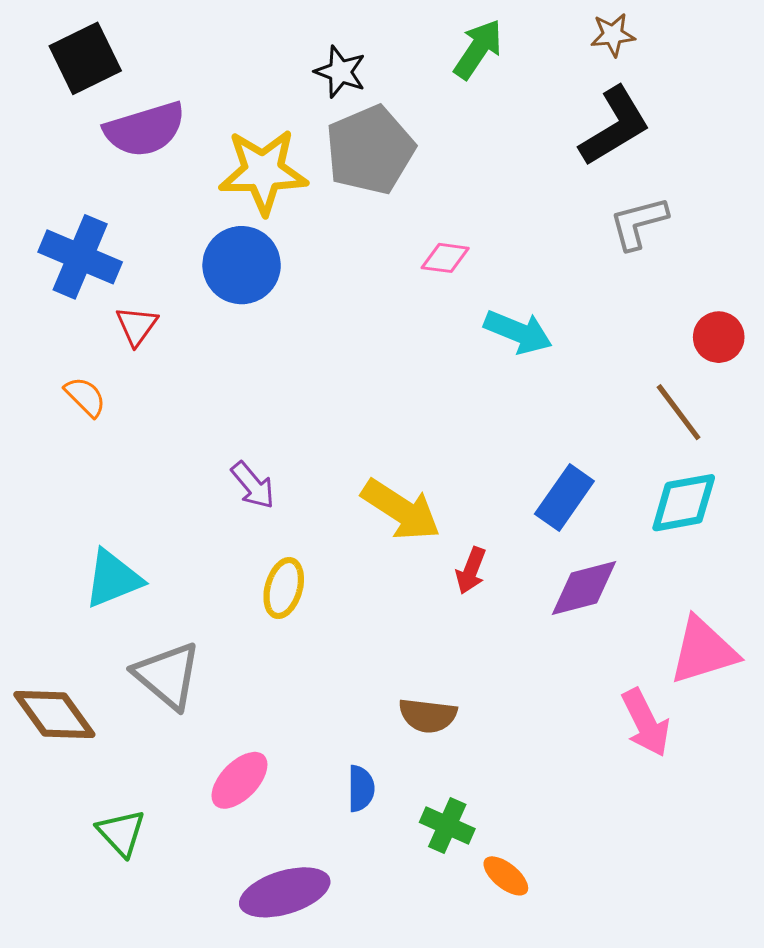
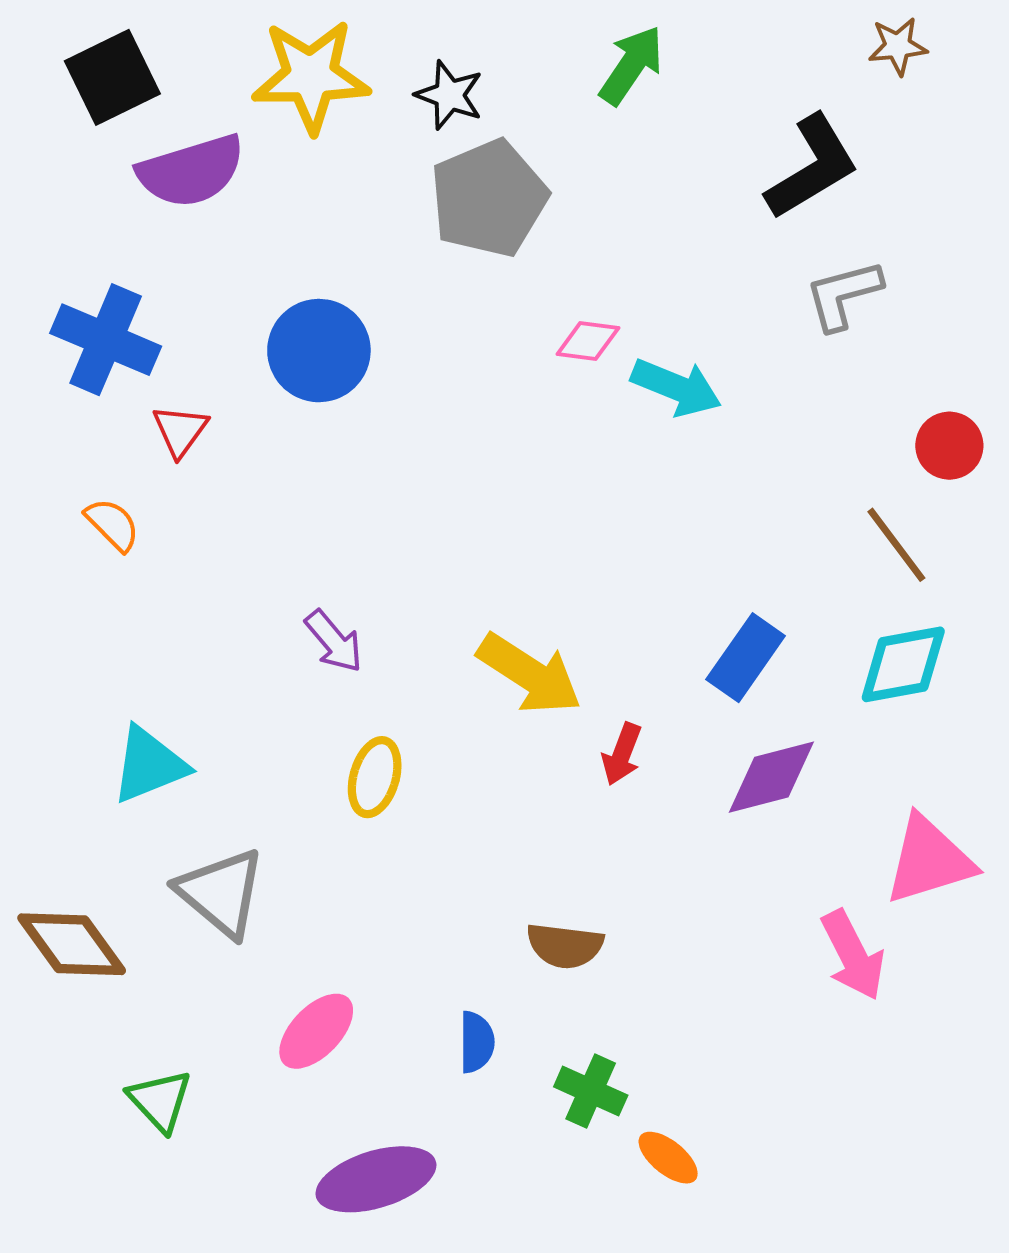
brown star: (613, 35) -> (898, 46), moved
yellow star: (263, 172) -> (311, 76), moved
cyan arrow: (518, 332) -> (676, 387), moved

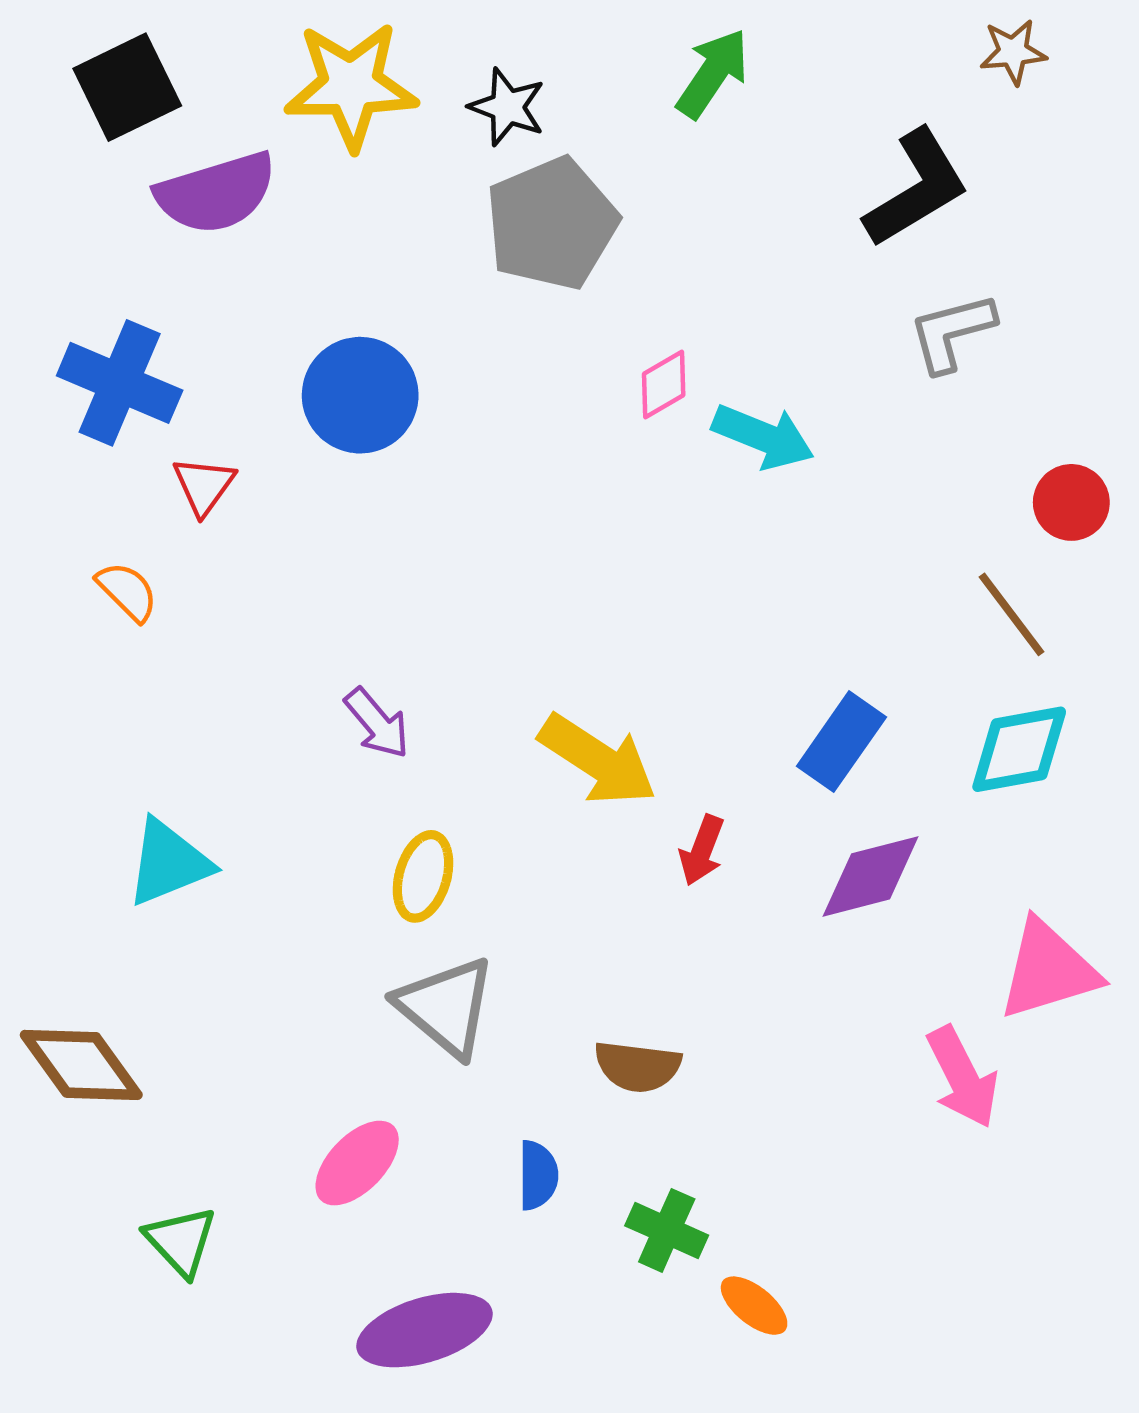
pink diamond: (588, 341) -> (664, 384), turned -38
gray triangle: (221, 893) -> (446, 1007), moved

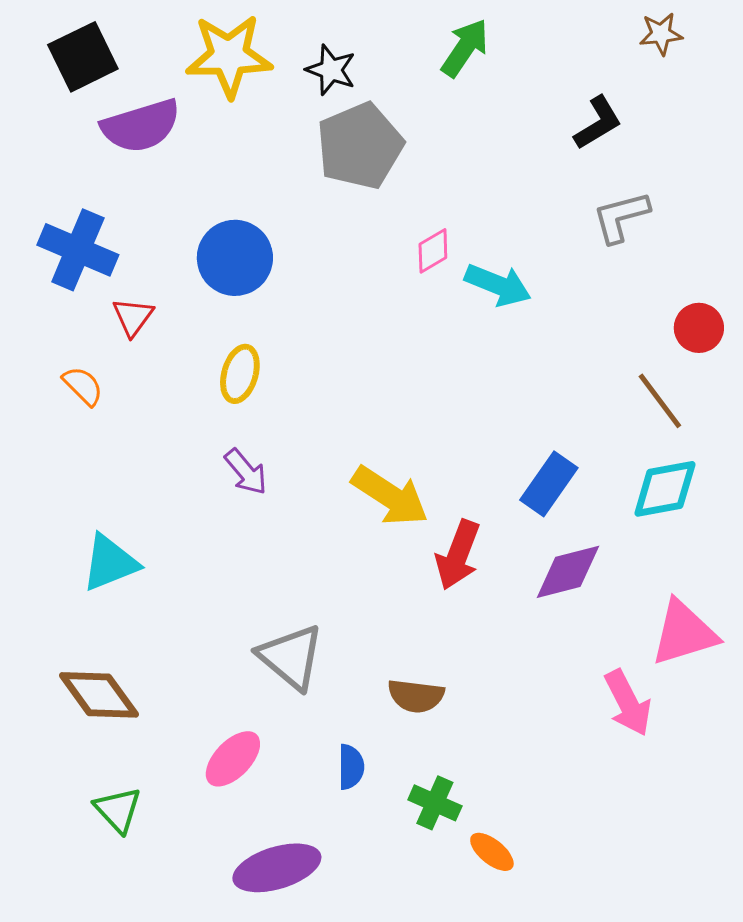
black L-shape: (916, 188) -> (598, 123), size x0.7
red arrow: (702, 850) -> (458, 555), size x1.5
yellow ellipse: (423, 876) -> (240, 374), moved
brown diamond: (81, 1065) -> (99, 695), moved

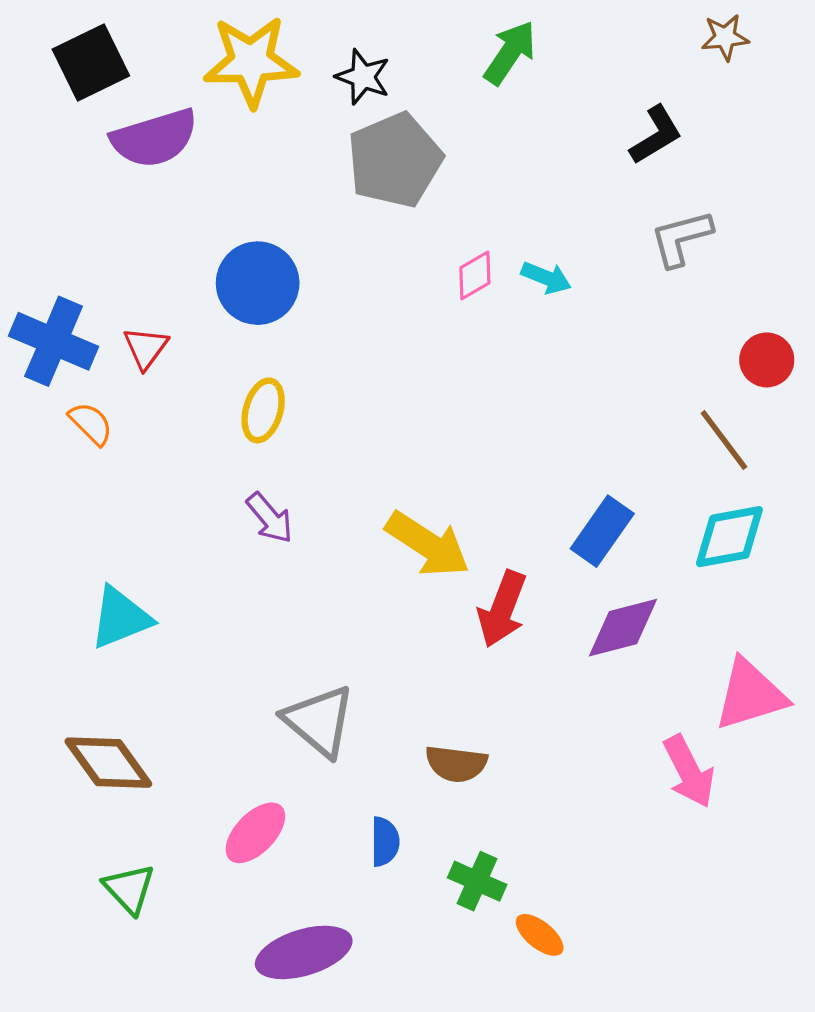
blue cross: (78, 250) -> (54, 341), moved
cyan arrow: (498, 285) -> (546, 278), moved, size x0.7

